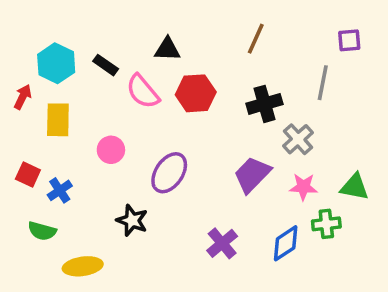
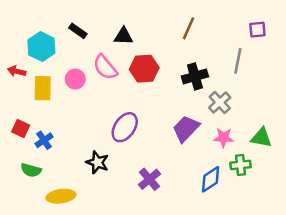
black rectangle: (106, 65) -> (78, 31), moved
red arrow: (23, 97) -> (17, 71), turned -102
pink circle: (111, 150) -> (75, 79), moved
purple cross: (222, 243) -> (149, 179), moved

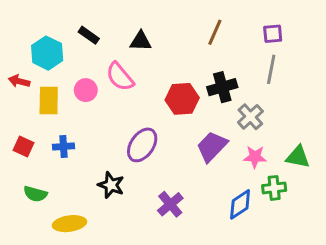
purple square: (257, 30) -> (273, 34), moved
red hexagon: (144, 69) -> (182, 99), moved
blue cross: (44, 140) -> (64, 146), moved, turned 30

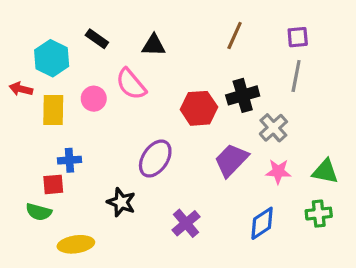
red square: (23, 146) -> (53, 184), moved, turned -30
green cross: (274, 188) -> (319, 214), moved

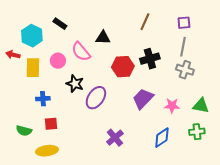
black triangle: (154, 45) -> (103, 38), moved
gray cross: (273, 128) -> (185, 70), moved, turned -30
red square: (53, 184) -> (51, 124), moved
black star: (121, 202) -> (75, 84), moved

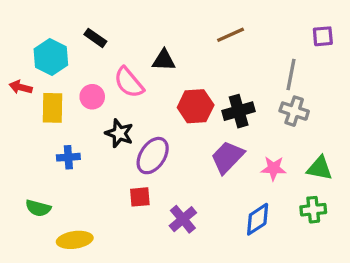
brown line: (145, 22) -> (231, 35), turned 42
purple square: (184, 23) -> (323, 36), moved
black cross: (150, 59) -> (239, 111), moved
red square: (51, 124) -> (140, 197), moved

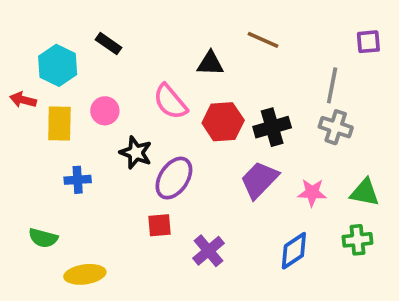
brown line: (231, 35) -> (263, 40), turned 48
black triangle: (164, 60) -> (210, 64), moved
pink semicircle: (129, 82) -> (170, 102), moved

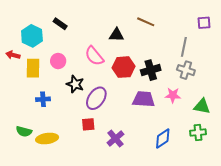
purple trapezoid: (259, 180) -> (144, 99), turned 50
pink star: (312, 193) -> (173, 95), moved
yellow ellipse: (85, 274) -> (47, 138), moved

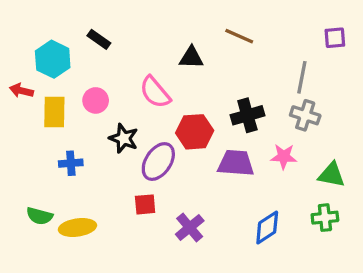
red hexagon: (124, 67) -> (195, 132), moved

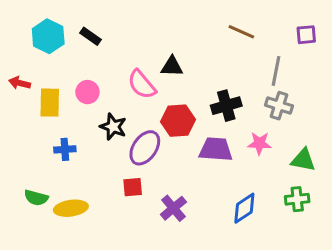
brown line: (239, 36) -> (241, 32), moved
black triangle: (191, 58) -> (172, 66), moved
cyan hexagon: (53, 59) -> (48, 36), moved

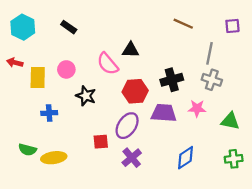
cyan hexagon: (48, 36) -> (23, 27), moved
purple ellipse: (145, 148) -> (127, 126), moved
green cross: (297, 199) -> (234, 159), moved

